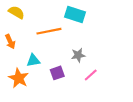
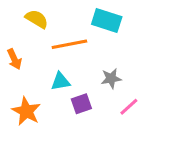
yellow semicircle: (16, 12) -> (37, 19), moved
cyan triangle: (33, 60) -> (61, 81), moved

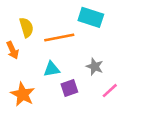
yellow semicircle: (37, 19) -> (26, 27), moved, turned 42
gray star: (111, 78) -> (95, 67), turned 30

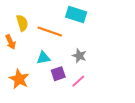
orange line: (59, 38) -> (50, 31), turned 30
pink line: (110, 91) -> (78, 81), moved

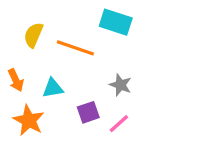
yellow semicircle: (22, 23) -> (33, 35), turned -140
orange arrow: (11, 42) -> (16, 80), moved
cyan triangle: (43, 58) -> (53, 88), moved

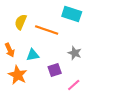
pink line: (119, 124) -> (74, 85), moved

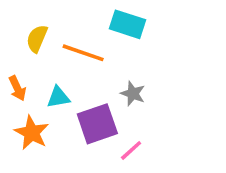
purple square: (55, 70) -> (97, 124), size x1.6

